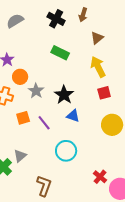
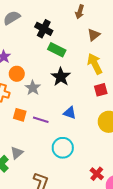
black cross: (56, 19) -> (44, 29), moved
black star: (64, 95) -> (61, 77), moved
orange square: (23, 118) -> (20, 115), turned 32
purple line: (44, 123) -> (41, 120), turned -35

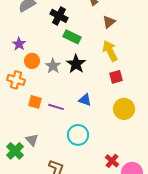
gray star: (33, 88) -> (53, 66), moved
gray triangle: (17, 153) -> (32, 140), turned -32

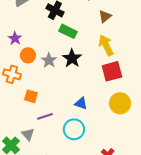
red square: (116, 77) -> (112, 71), size x1.5
blue triangle: (85, 100) -> (81, 103), moved
purple line: (56, 107) -> (45, 116), moved, turned -35

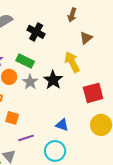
green rectangle: (68, 31) -> (25, 61), moved
yellow arrow: (106, 45) -> (72, 62), moved

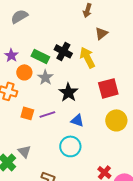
black cross: (36, 32) -> (63, 51), moved
black star: (53, 80) -> (68, 92), moved
purple line: (26, 138) -> (47, 114), moved

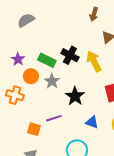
orange square: (27, 113) -> (34, 129), moved
blue triangle: (77, 120) -> (92, 122), moved

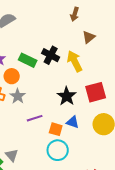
gray star: (52, 81) -> (18, 96), moved
black star: (75, 96) -> (67, 96), moved
orange square: (34, 129) -> (56, 129), moved

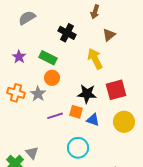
black cross: (51, 55) -> (67, 33), moved
orange circle: (12, 76) -> (52, 78), moved
black star: (67, 96) -> (87, 94), turned -30
orange square: (56, 129) -> (76, 112), moved

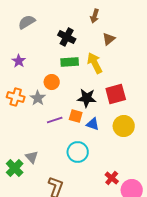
green rectangle: (48, 58) -> (70, 62), moved, turned -30

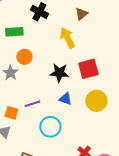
green rectangle: (70, 62) -> (14, 32), moved
orange square: (76, 116) -> (11, 113), moved
purple line: (55, 120) -> (32, 104), moved

